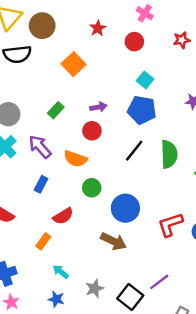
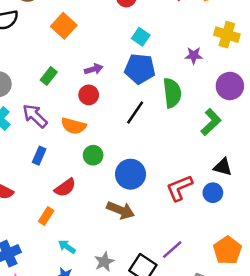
green semicircle: (169, 154) -> (172, 93), moved

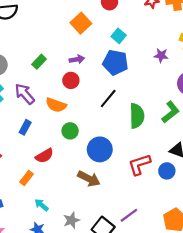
orange square: (64, 26) -> (81, 23), moved
green semicircle: (172, 93) -> (137, 116), moved

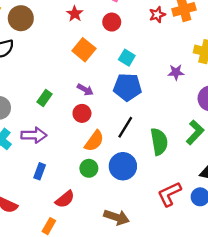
purple arrow: (77, 59) -> (85, 90), turned 48
purple arrow: (25, 94) -> (34, 135), turned 140
orange semicircle: (56, 105) -> (94, 141), moved, turned -66
blue circle: (100, 149) -> (123, 166), moved

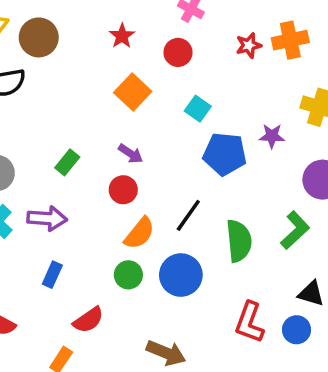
blue pentagon: (127, 87) -> (225, 154), moved
red L-shape: (169, 194) -> (249, 322), turned -48

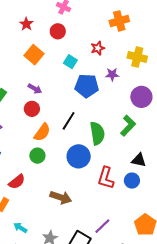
red star: (249, 45) -> (98, 48), moved
blue circle: (181, 275) -> (79, 156), moved

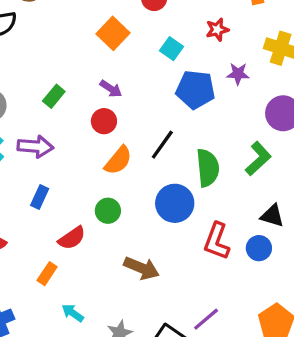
green circle: (37, 156) -> (108, 211), moved

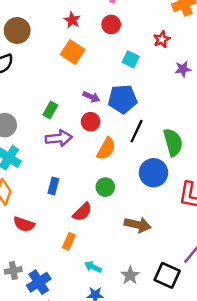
orange square: (113, 33) -> (73, 52), moved
blue pentagon: (195, 90) -> (123, 99), moved
purple arrow: (35, 146) -> (59, 138), moved

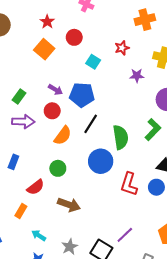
red circle: (111, 24) -> (74, 37), moved
brown arrow: (138, 225) -> (69, 205), moved

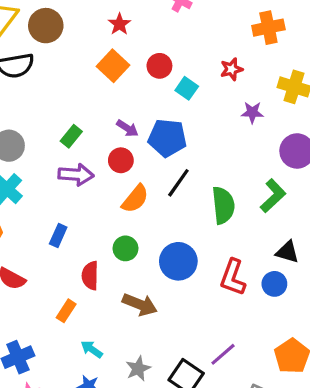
red circle: (74, 37) -> (159, 66), moved
blue circle: (101, 161) -> (178, 261), moved
red semicircle: (36, 187) -> (90, 276), turned 126

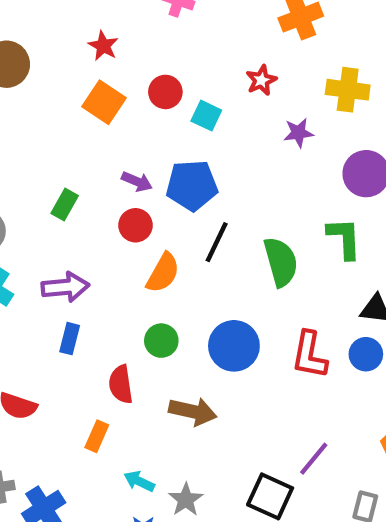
purple arrow: (76, 175) -> (65, 287), moved
green L-shape: (273, 196) -> (344, 238), turned -40
gray star: (138, 369) -> (186, 500), moved

